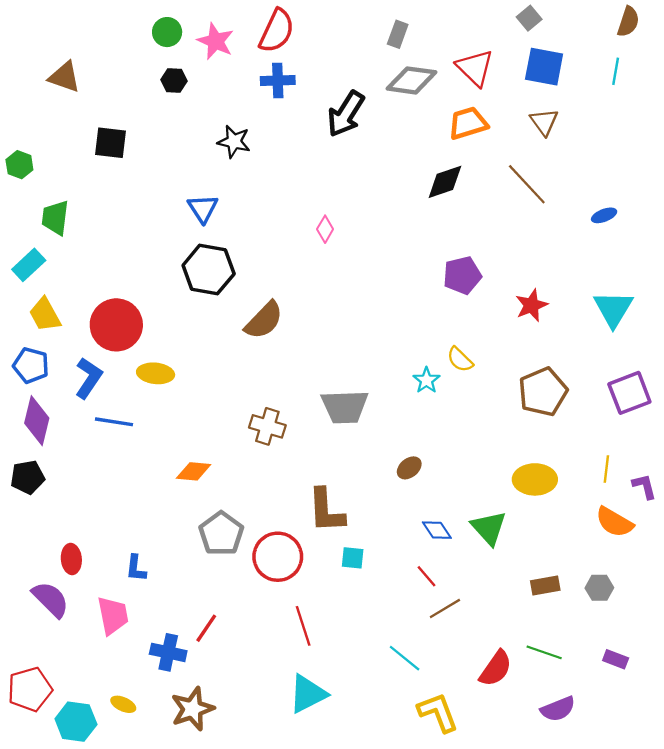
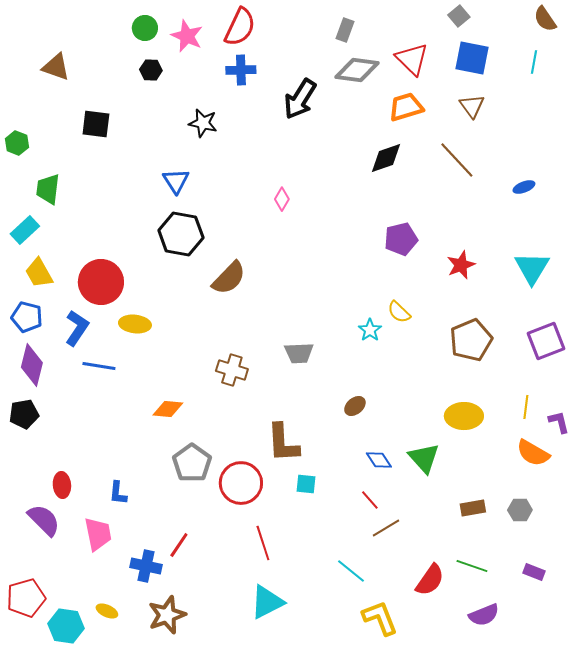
brown semicircle: (628, 22) -> (545, 19), turned 128
gray trapezoid: (345, 407) -> (299, 353), size x0.7

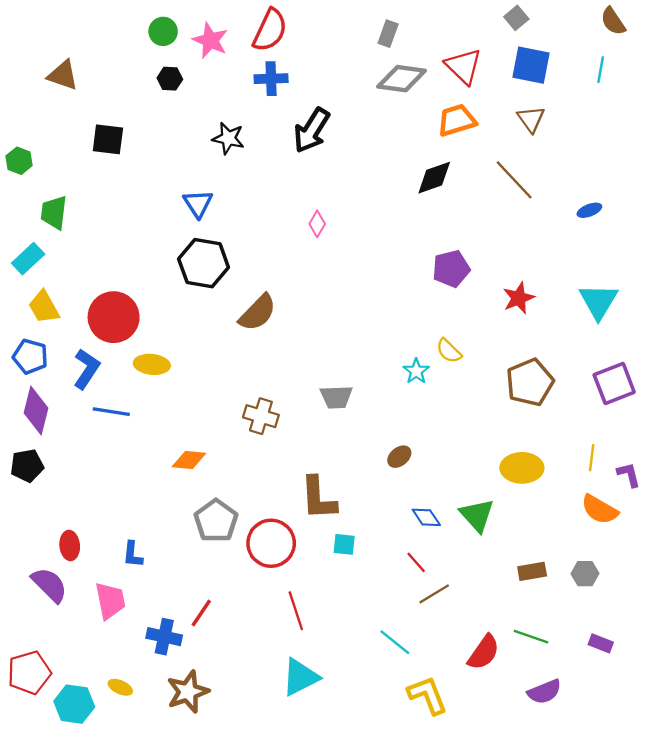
black arrow: (300, 99) -> (312, 130), moved

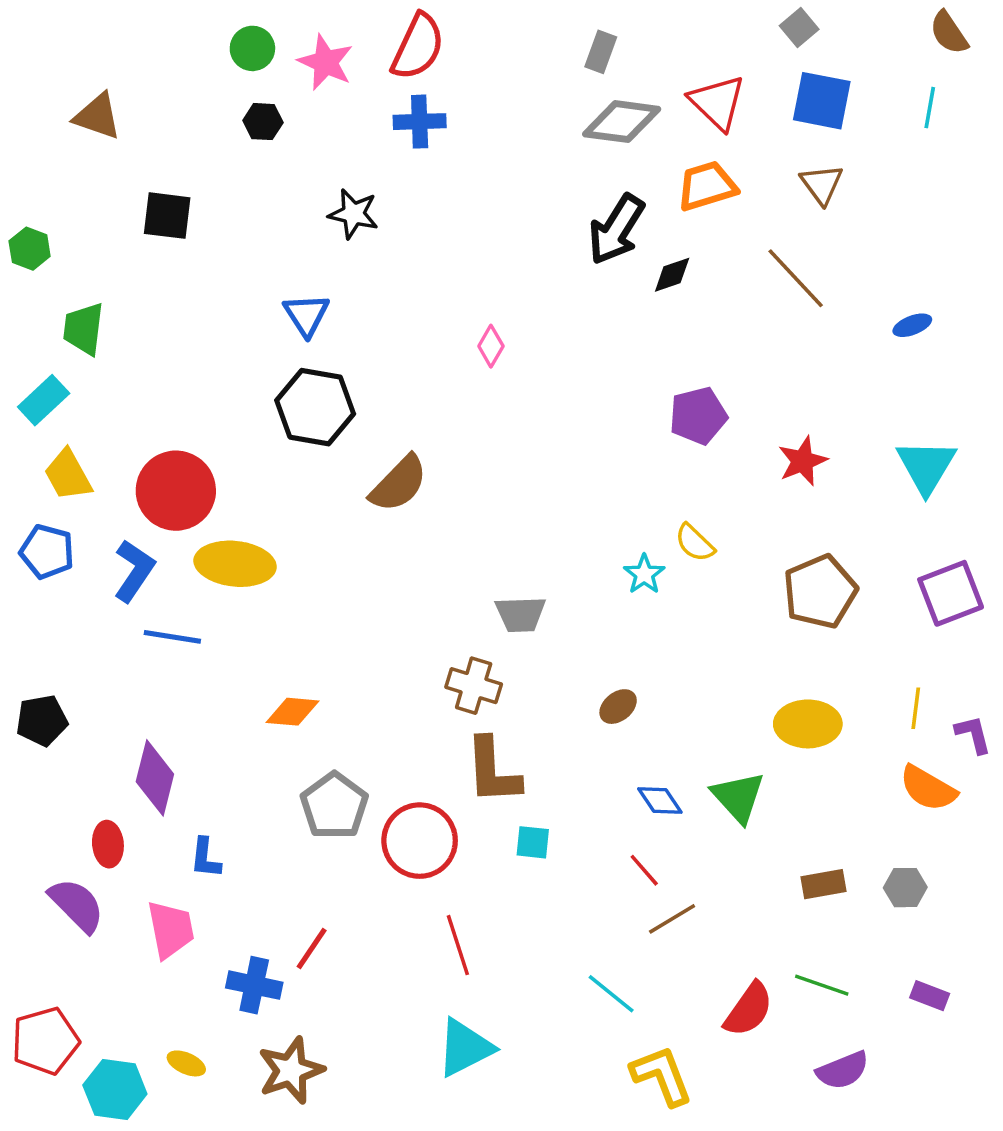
black arrow: (312, 130) -> (616, 229), moved
black diamond: (434, 178) -> (672, 275), size x0.7
yellow ellipse: (152, 364) -> (235, 564), size x1.4
purple diamond: (36, 410) -> (155, 778), moved
brown cross: (261, 416) -> (474, 686), moved

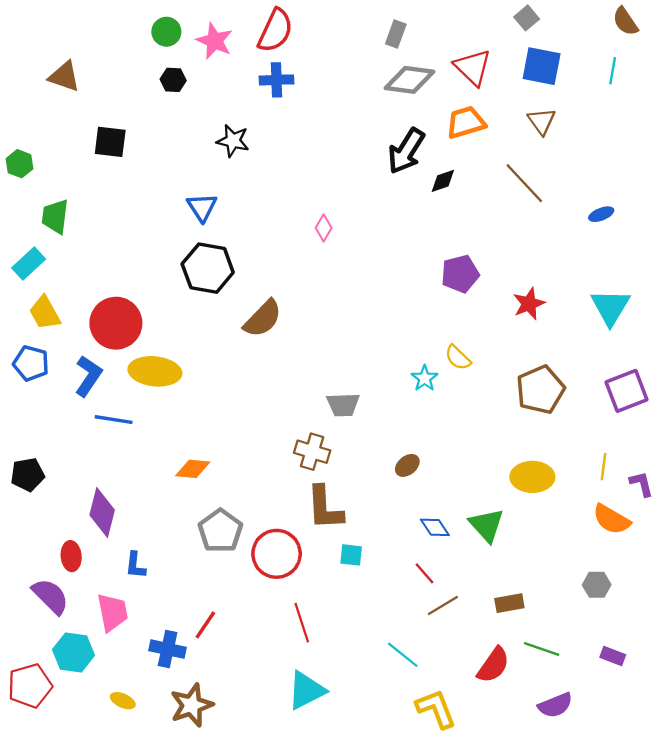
brown rectangle: (823, 884) -> (509, 603), moved
cyan hexagon: (115, 1090) -> (73, 652), moved

